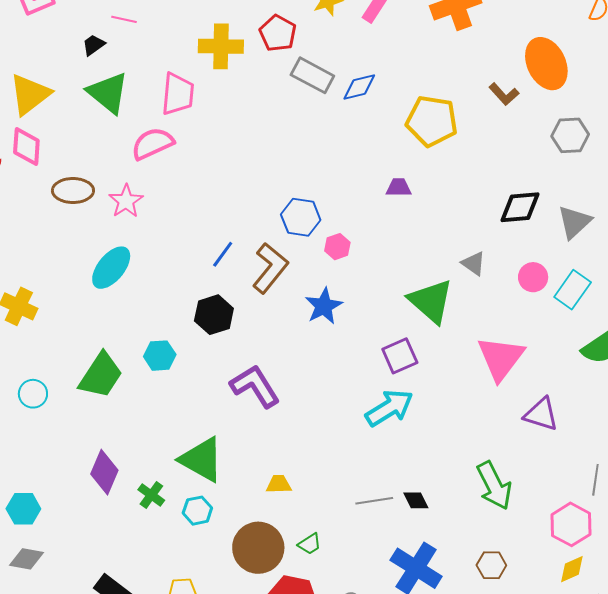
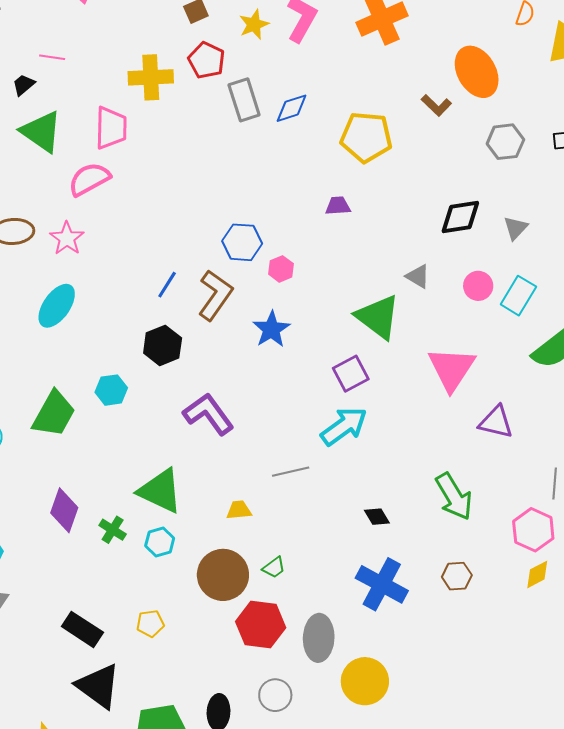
gray rectangle: (312, 75) -> (244, 100), turned 48
gray triangle: (574, 222) -> (516, 228), size x0.7
gray line: (374, 501) -> (291, 472), moved

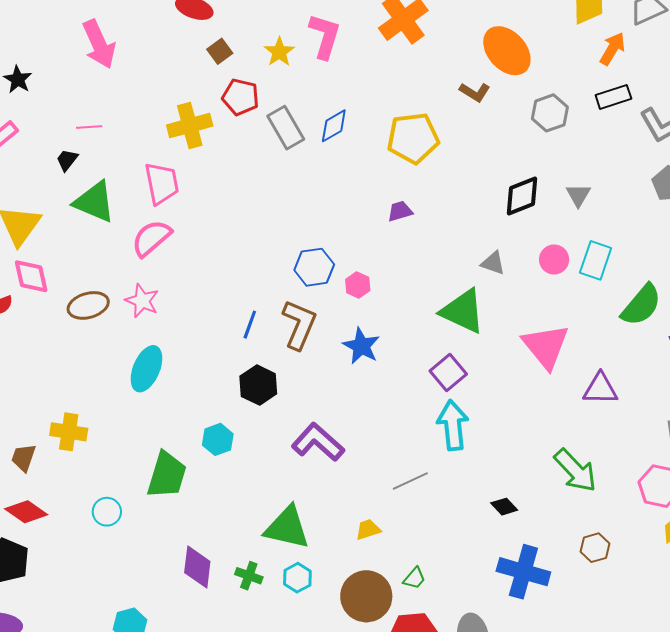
cyan arrow: (344, 426) -> (453, 425), turned -48

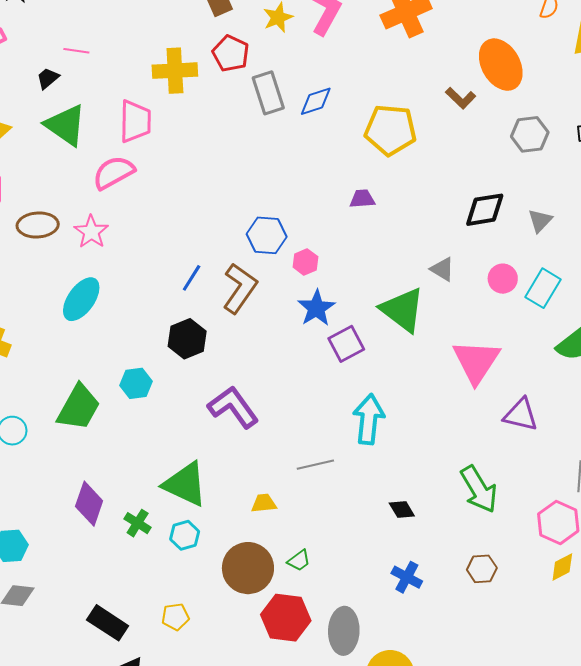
blue star: (361, 346) -> (316, 308), moved
purple square: (448, 372) -> (346, 344), moved
blue cross: (523, 572) -> (407, 577), size x0.6

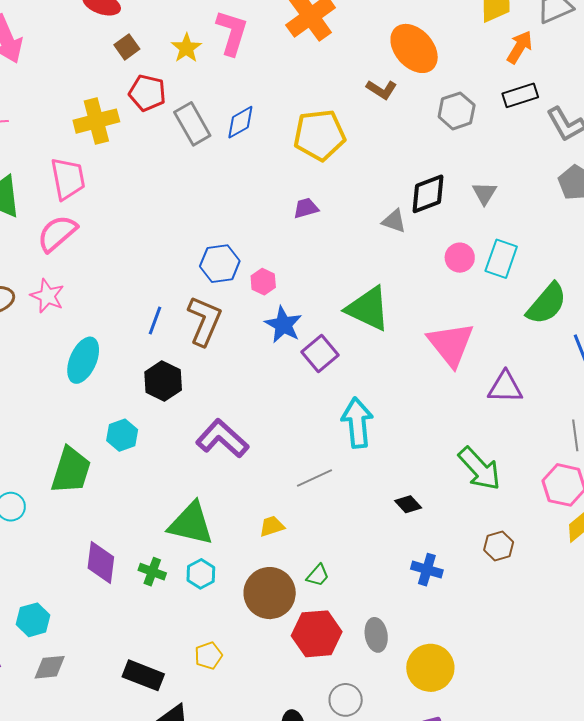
gray triangle: (442, 269) -> (394, 221), moved
cyan ellipse: (81, 299) -> (83, 360), moved
gray ellipse: (344, 631) -> (376, 635), size x0.7

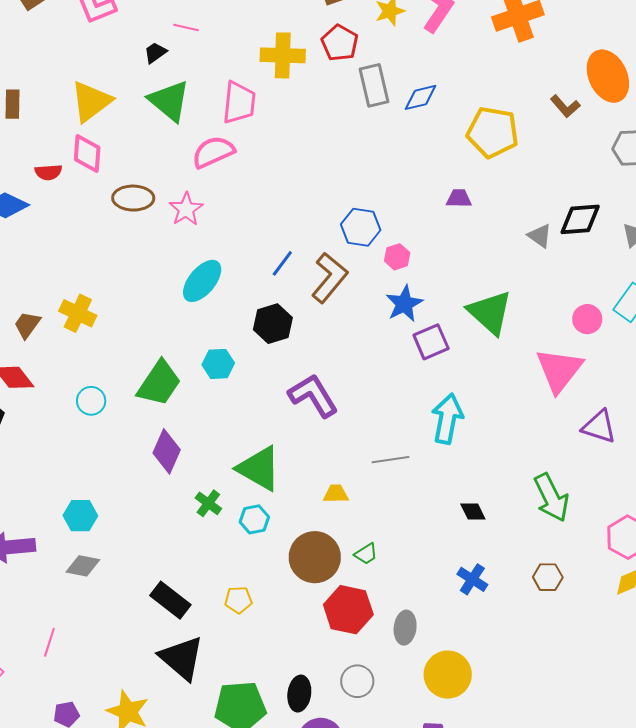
pink circle: (460, 258) -> (587, 319), moved
purple diamond: (101, 563) -> (167, 451), moved

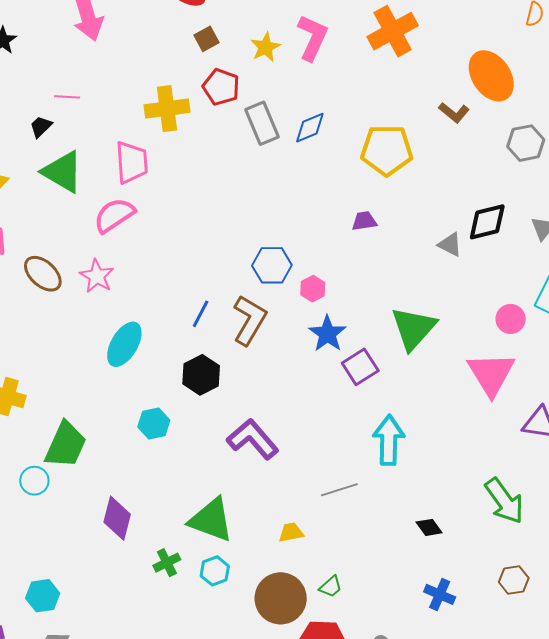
brown ellipse: (133, 198) -> (43, 274), turned 51
green triangle: (490, 312) -> (413, 328), turned 39
green trapezoid: (159, 383) -> (66, 445), moved
green cross: (208, 503) -> (167, 563), turned 36

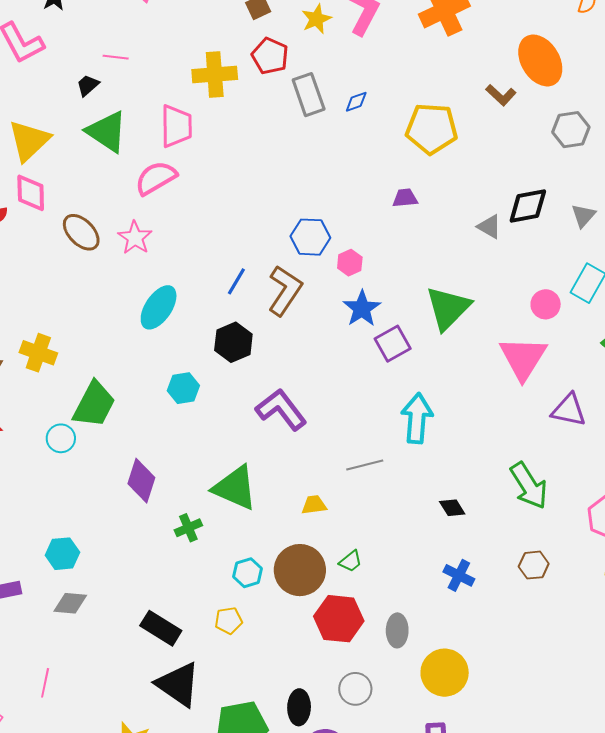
blue diamond: (310, 128) -> (356, 102), size x0.7
cyan hexagon: (215, 571) -> (248, 573), moved

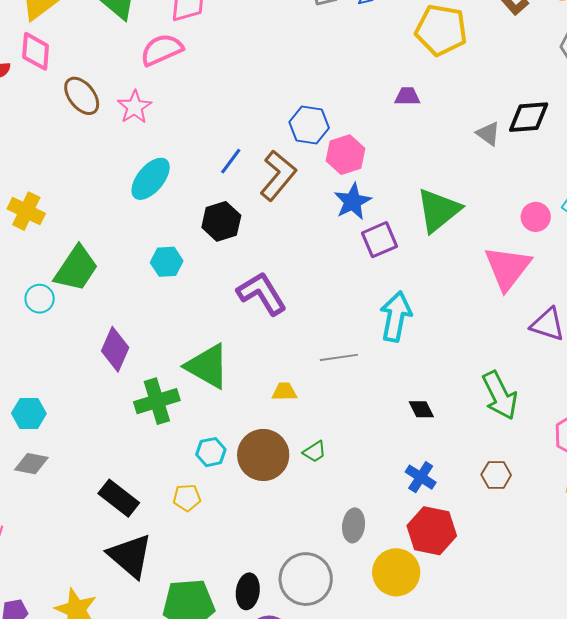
pink hexagon: (350, 263) -> (346, 155), size x1.5
green cross: (188, 528) -> (157, 401), size x1.6
red hexagon: (339, 619) -> (432, 531), moved
gray circle: (355, 689) -> (306, 579), size x1.6

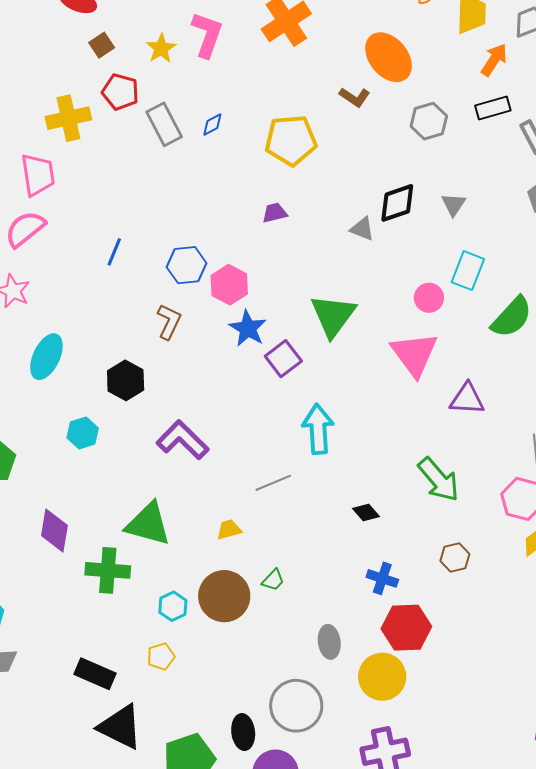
blue line: (231, 161) -> (114, 252), moved
brown L-shape: (278, 175) -> (169, 322), size x0.7
green cross: (157, 401) -> (108, 570), turned 36

